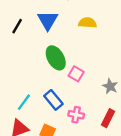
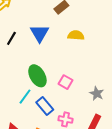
green ellipse: (56, 58) -> (37, 76), moved
cyan line: (24, 102) -> (25, 97), moved

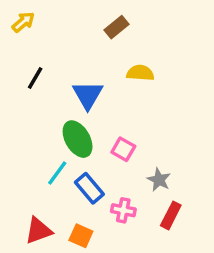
blue triangle: (40, 33) -> (88, 95), moved
gray star: (97, 93) -> (159, 180), moved

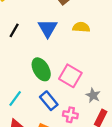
blue triangle: (88, 95) -> (48, 28), moved
pink square: (123, 149) -> (70, 76), size x1.5
cyan line: (57, 173) -> (15, 99), moved

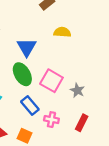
blue triangle: (48, 28) -> (27, 47), moved
gray star: (93, 95) -> (77, 90), moved

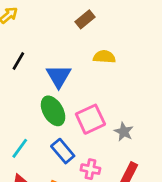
pink square: (51, 81) -> (90, 119), turned 35

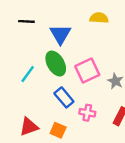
black line: (18, 61) -> (26, 21), turned 63
cyan line: (20, 148) -> (28, 74), moved

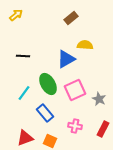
black line: (26, 21) -> (23, 56), moved
blue triangle: (60, 34) -> (66, 59), moved, turned 30
blue rectangle: (64, 97) -> (45, 113), moved

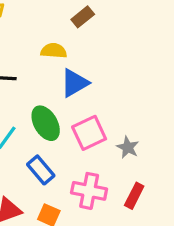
yellow semicircle: (85, 45) -> (54, 51), moved
pink cross: (75, 126) -> (89, 191), size x1.5

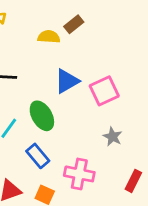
yellow semicircle: (54, 51) -> (49, 37), moved
pink square: (89, 133) -> (104, 91), moved
red rectangle: (134, 196) -> (133, 181), moved

